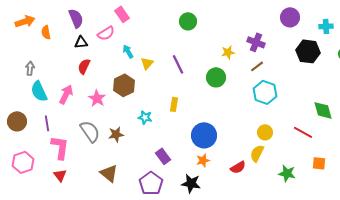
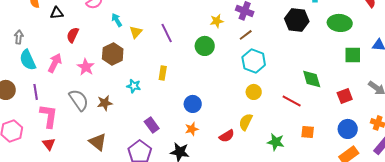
black triangle: (81, 42) -> (57, 13), moved
yellow circle: (265, 132) -> (254, 92), moved
blue circle: (204, 135) -> (193, 104), size x0.7

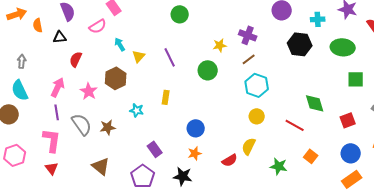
cyan semicircle: (28, 60) -> (20, 90), moved
purple line: (36, 92) -> (57, 112), moved
orange square: (308, 132) -> (311, 156), turned 32

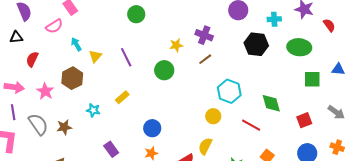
cyan hexagon: (257, 85) -> (229, 91), moved
pink arrow: (58, 87) -> (14, 87), turned 72
yellow rectangle: (166, 97) -> (122, 97), turned 40

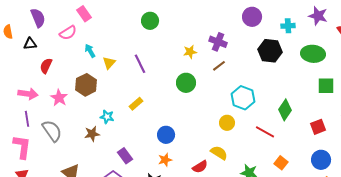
green circle: (164, 70) -> (186, 83), moved
green diamond: (271, 103) -> (285, 110), turned 50
brown star: (64, 127) -> (92, 134), moved
yellow semicircle: (205, 146) -> (219, 153), turned 96

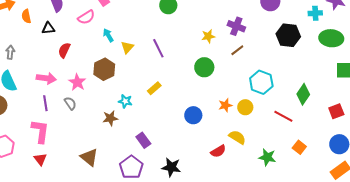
cyan cross: (288, 26) -> (315, 13), moved
gray semicircle: (52, 131) -> (70, 103), moved, size x0.6
blue circle: (166, 135) -> (193, 115), moved
orange star: (165, 160) -> (225, 105), moved

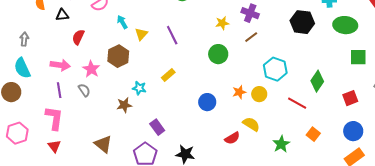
green star: (267, 157) -> (281, 144), turned 30

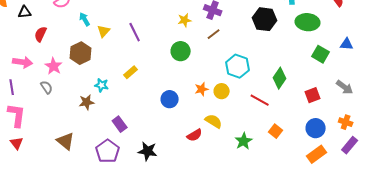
green square: (358, 57) -> (321, 54), turned 30
purple line: (59, 90) -> (12, 87), moved

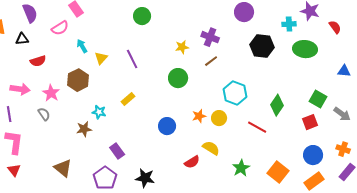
red semicircle: (41, 34) -> (38, 61), turned -133
green square: (321, 54) -> (318, 99), moved
orange square: (276, 131) -> (278, 172), moved, size x1.5

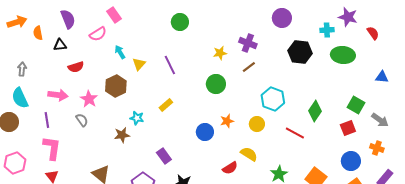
orange star: (199, 116) -> (227, 121), moved
orange cross: (343, 149) -> (377, 148), moved
purple rectangle: (117, 151) -> (164, 156), moved

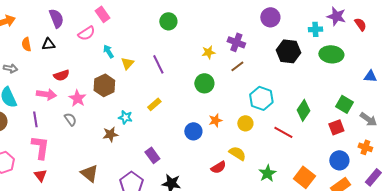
orange semicircle: (38, 33) -> (26, 44), moved
red semicircle: (373, 33) -> (360, 24), moved
red semicircle: (76, 67) -> (61, 75), moved
gray arrow: (22, 69) -> (10, 68), turned 96

